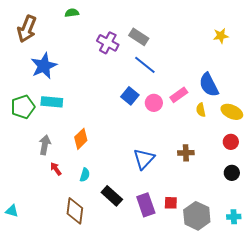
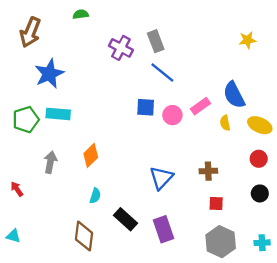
gray rectangle: (139, 37) -> (156, 41), turned 36
blue square: (130, 96) -> (146, 107), turned -36
red arrow: (56, 169) -> (17, 189), moved
red square: (171, 203) -> (216, 204), moved

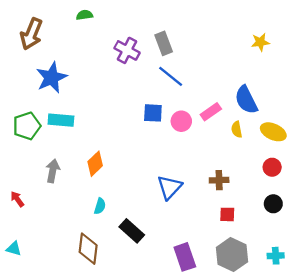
purple rectangle: (163, 229) -> (185, 257), moved

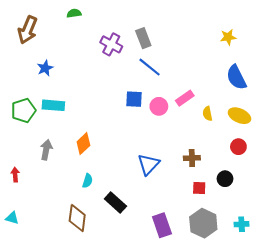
blue star: (51, 78) -> (45, 68), size x0.6
blue semicircle: (246, 100) -> (236, 77), moved
red arrow: (17, 199) -> (15, 175), turned 32
black circle: (273, 204) -> (225, 179), moved

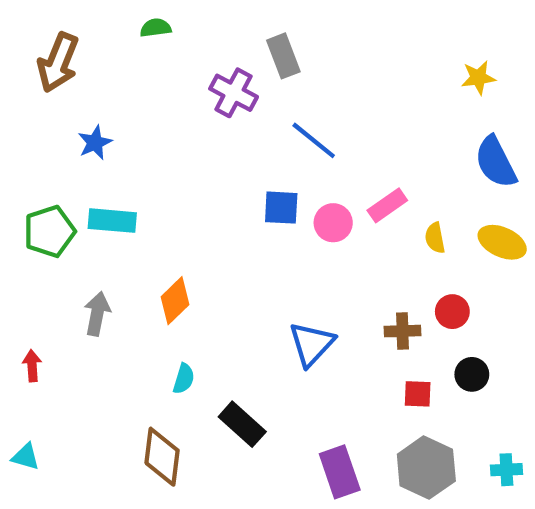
gray rectangle: (143, 38) -> (283, 56), moved
red circle: (238, 147) -> (452, 312), moved

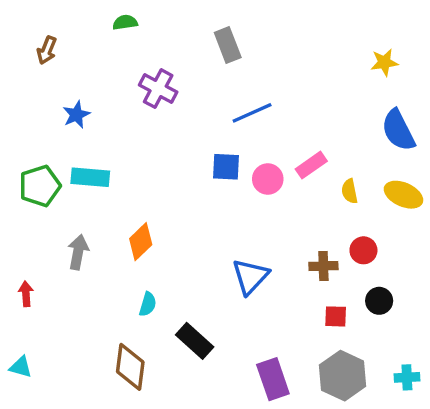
brown arrow: (58, 62) -> (47, 50), size x0.6
purple cross: (234, 93) -> (158, 89), moved
blue line: (314, 140) -> (252, 113), turned -63

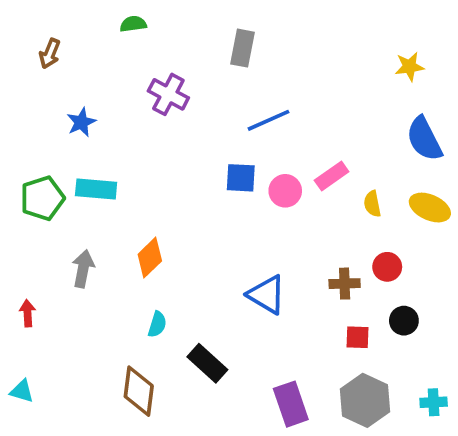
gray rectangle: (228, 45) -> (243, 48), turned 32
blue triangle: (250, 276) -> (267, 295), turned -42

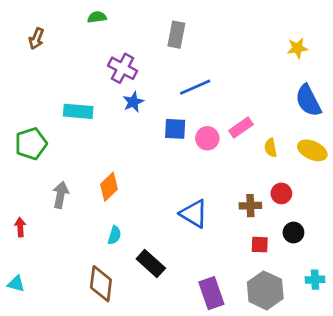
blue star: (81, 122) -> (133, 102), moved
cyan rectangle: (96, 189) -> (78, 111), moved
cyan cross: (434, 402) -> (315, 280), moved

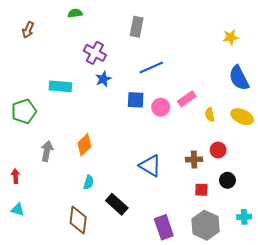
cyan triangle: (16, 284) -> (18, 210), moved

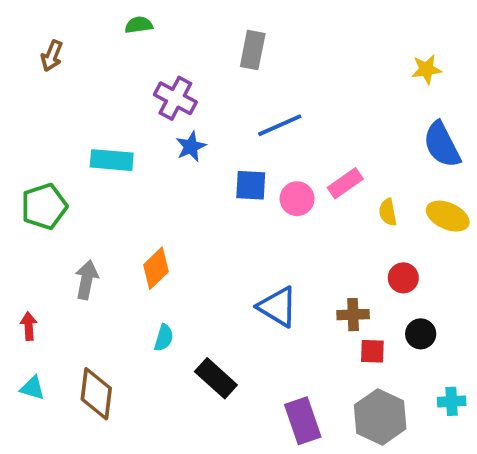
brown cross: (194, 159) -> (353, 315), moved
brown diamond: (78, 220) -> (96, 394), moved

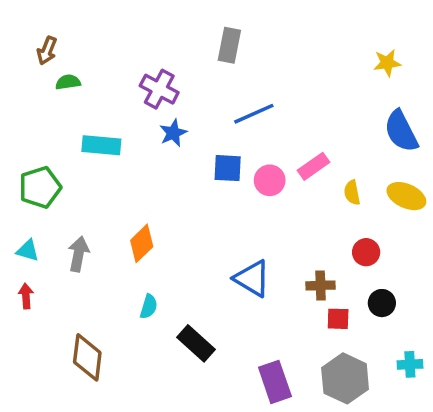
green semicircle: (139, 25) -> (68, 82), moved
cyan triangle: (32, 388) -> (28, 250), moved

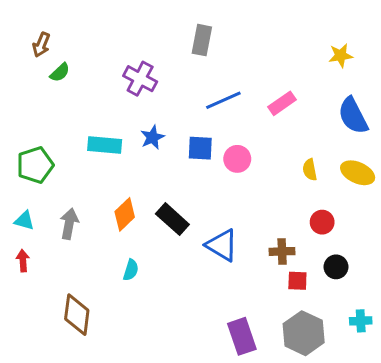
green semicircle: (68, 82) -> (60, 72), turned 145
blue star: (173, 133) -> (152, 137), moved
cyan rectangle: (101, 145) -> (105, 145), moved
pink rectangle: (313, 166) -> (282, 103), moved
black rectangle: (196, 343) -> (172, 219), moved

